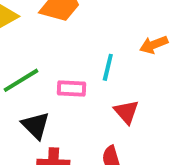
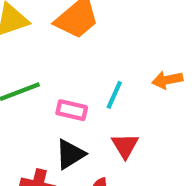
black triangle: (36, 125) -> (70, 154), moved, turned 32

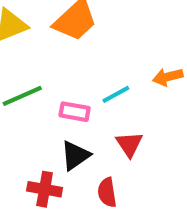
cyan line: (114, 95) -> (116, 94), turned 40

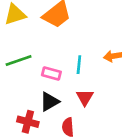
cyan line: (116, 94) -> (79, 65), turned -60

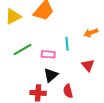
red triangle: (85, 97) -> (88, 65), moved

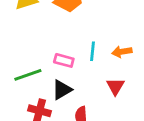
orange arrow: (91, 33) -> (122, 52), moved
green line: (22, 50) -> (28, 75), moved

